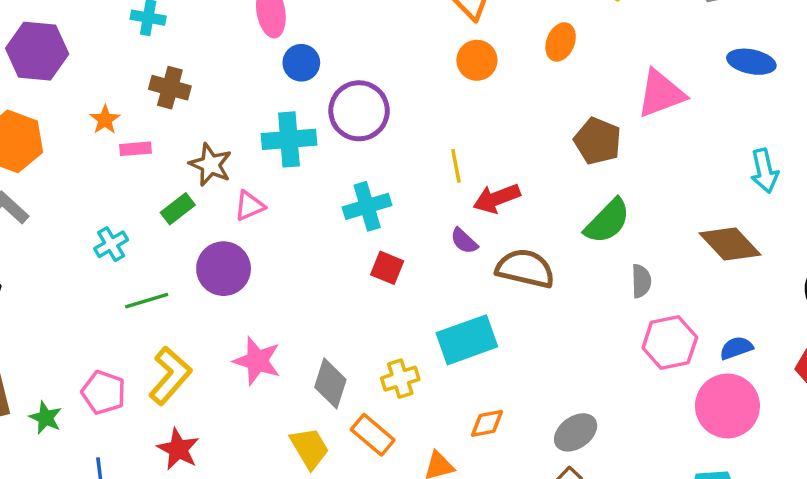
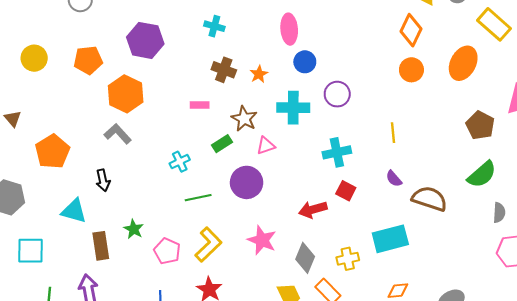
orange ellipse: (561, 42) -> (463, 63), size x1.5
purple circle: (359, 111) -> (337, 94), size x0.7
orange star: (105, 120) -> (259, 74), moved
red arrow: (497, 198) -> (313, 210), moved
green star: (45, 418) -> (134, 229), moved

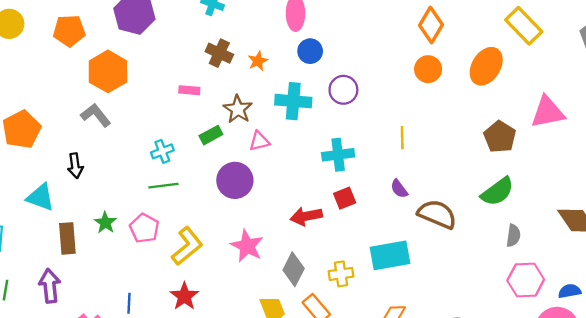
red square: (346, 191) -> (345, 198), turned 36
green line: (198, 198) -> (163, 186), moved
pink pentagon: (167, 251) -> (144, 228), moved

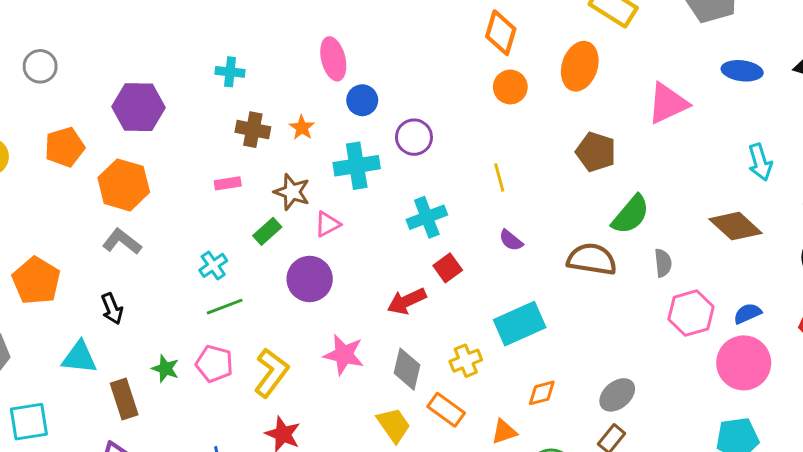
brown pentagon: (500, 137) -> (596, 152), moved
brown semicircle: (437, 214) -> (592, 259), moved

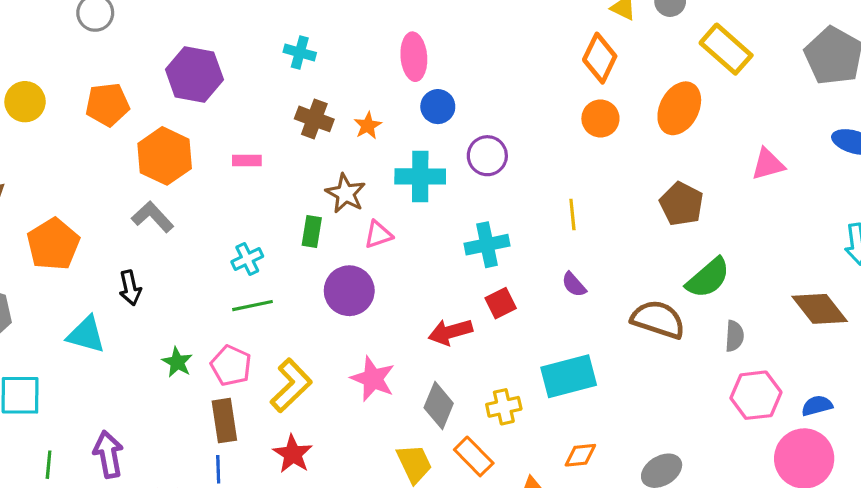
pink triangle: (668, 103) -> (768, 164), size x0.7
pink rectangle: (228, 183) -> (247, 160), moved
green rectangle: (267, 231) -> (312, 232), turned -48
brown rectangle: (124, 399) -> (224, 421), moved

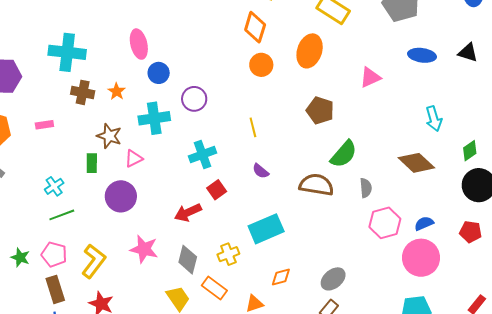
cyan cross: (300, 52) -> (67, 52), size x1.8

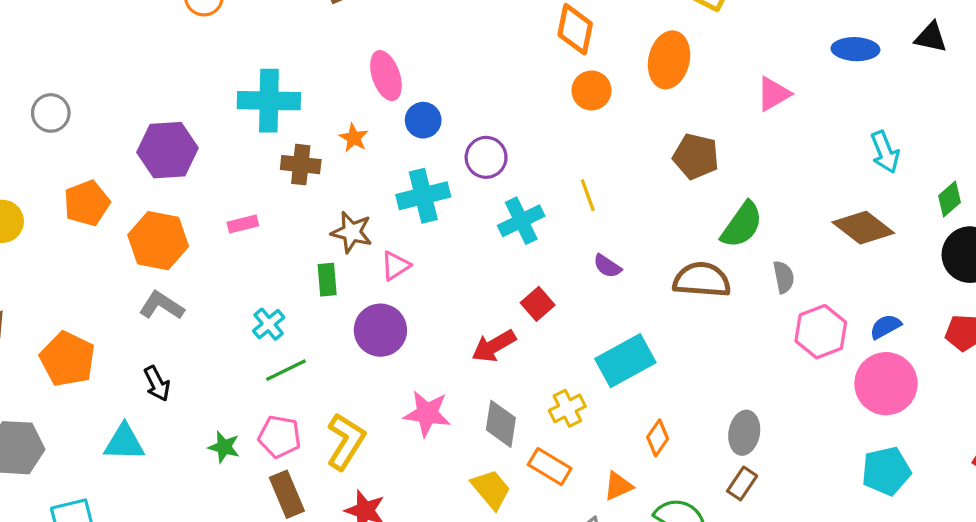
orange star: (117, 91) -> (354, 138), moved
cyan cross: (202, 154) -> (521, 221), moved
orange diamond: (281, 277) -> (658, 438), turned -35
gray ellipse: (333, 279) -> (744, 433), turned -35

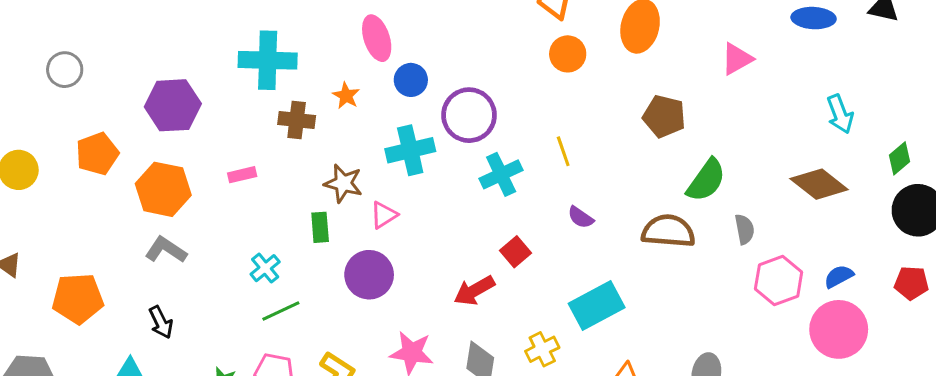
purple circle: (486, 157) -> (469, 115), size x1.4
orange pentagon: (67, 359) -> (78, 299), turned -30

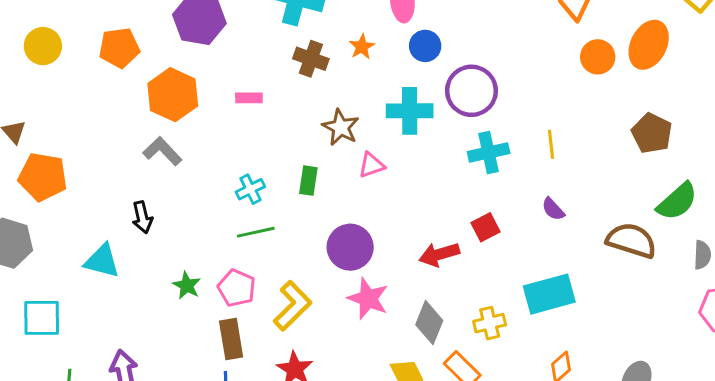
orange circle: (568, 54) -> (598, 57), moved
green rectangle: (320, 227) -> (308, 181), moved
purple circle: (369, 275) -> (350, 247), moved
orange pentagon: (78, 299) -> (43, 177), moved

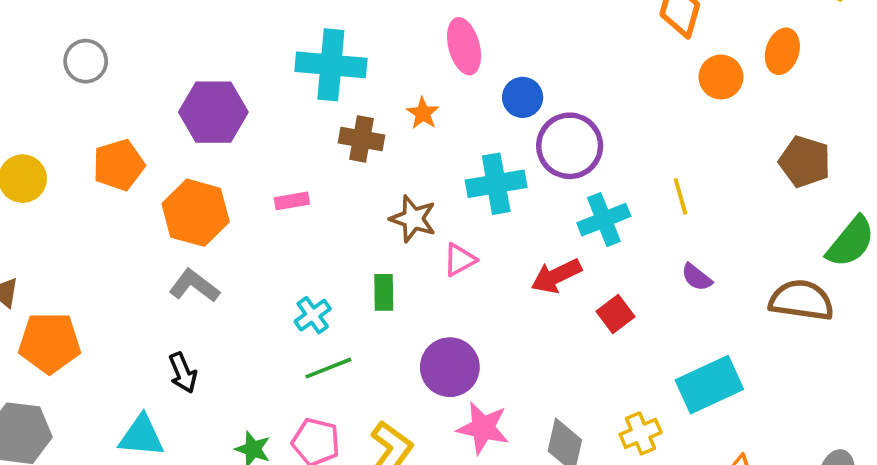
orange ellipse: (649, 45) -> (782, 51), size x0.7
blue circle: (425, 46) -> (523, 97), moved
red arrow: (439, 254) -> (556, 276), moved

